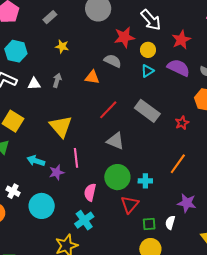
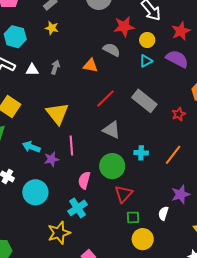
yellow star: (62, 46) -> (52, 28), moved
cyan cross: (145, 181) -> (141, 153), moved
purple star: (187, 203) -> (181, 194), turned -30
green square: (149, 224) -> (133, 217), moved

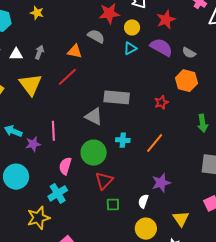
red line: (105, 98) -> (67, 77), moved
gray rectangle: (144, 101) -> (117, 97), moved, turned -35
yellow triangle: (57, 113) -> (30, 85), moved
yellow circle: (143, 239) -> (146, 229), moved

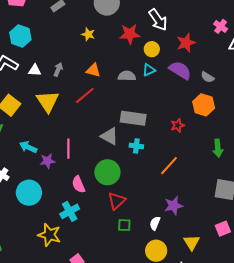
yellow star: (37, 13) -> (88, 34), moved
gray semicircle: (96, 36) -> (127, 76), moved, turned -30
cyan cross: (123, 140) -> (136, 146), moved
pink semicircle: (65, 166) -> (79, 184), turned -42
yellow star: (38, 218) -> (49, 235), turned 30

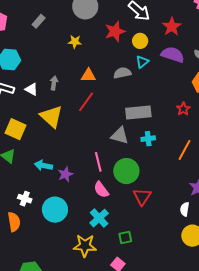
white triangle: (35, 70) -> (31, 89), turned 40
pink line: (68, 149) -> (98, 162), moved
green square: (124, 225) -> (125, 237), moved

